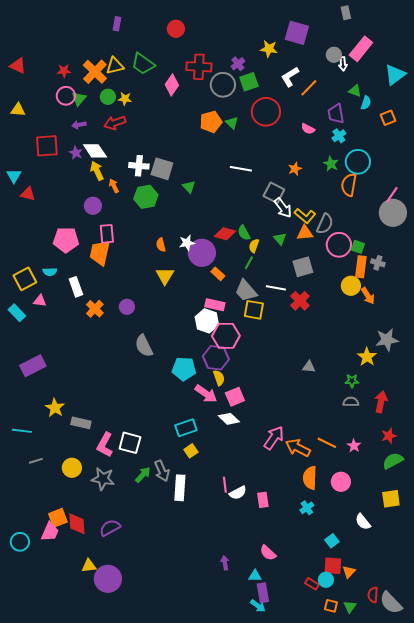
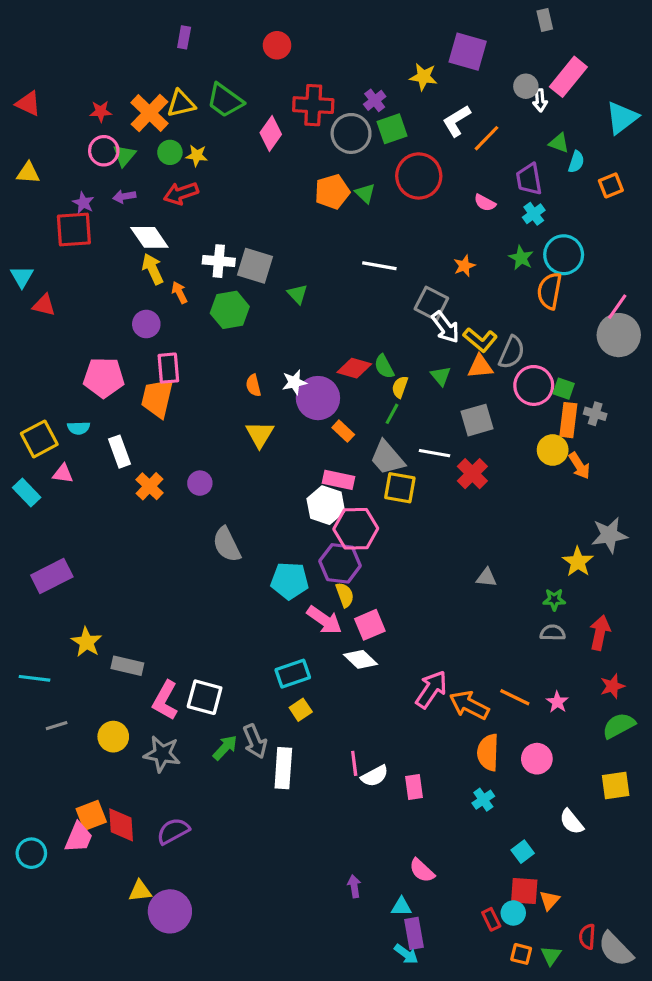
purple star: (76, 153) -> (83, 203), moved
red rectangle: (312, 584) -> (491, 919), turned 32

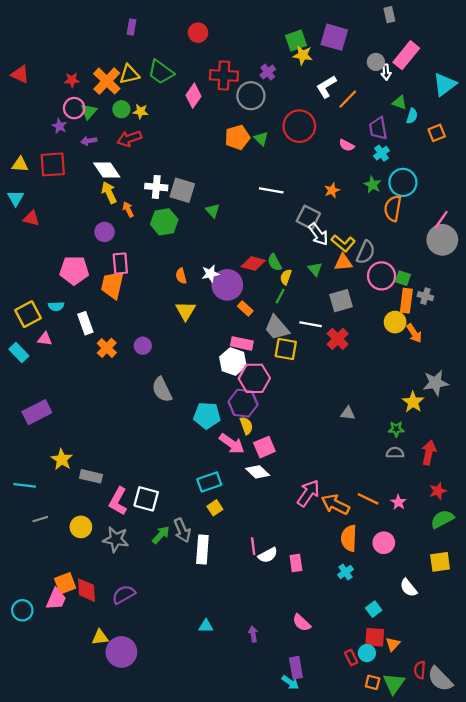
green square: (392, 129) -> (296, 41), moved
yellow triangle: (28, 173) -> (20, 164), moved
purple star: (83, 203) -> (59, 126), moved
cyan triangle: (401, 907) -> (206, 626), moved
green triangle: (551, 956) -> (394, 683), size x1.5

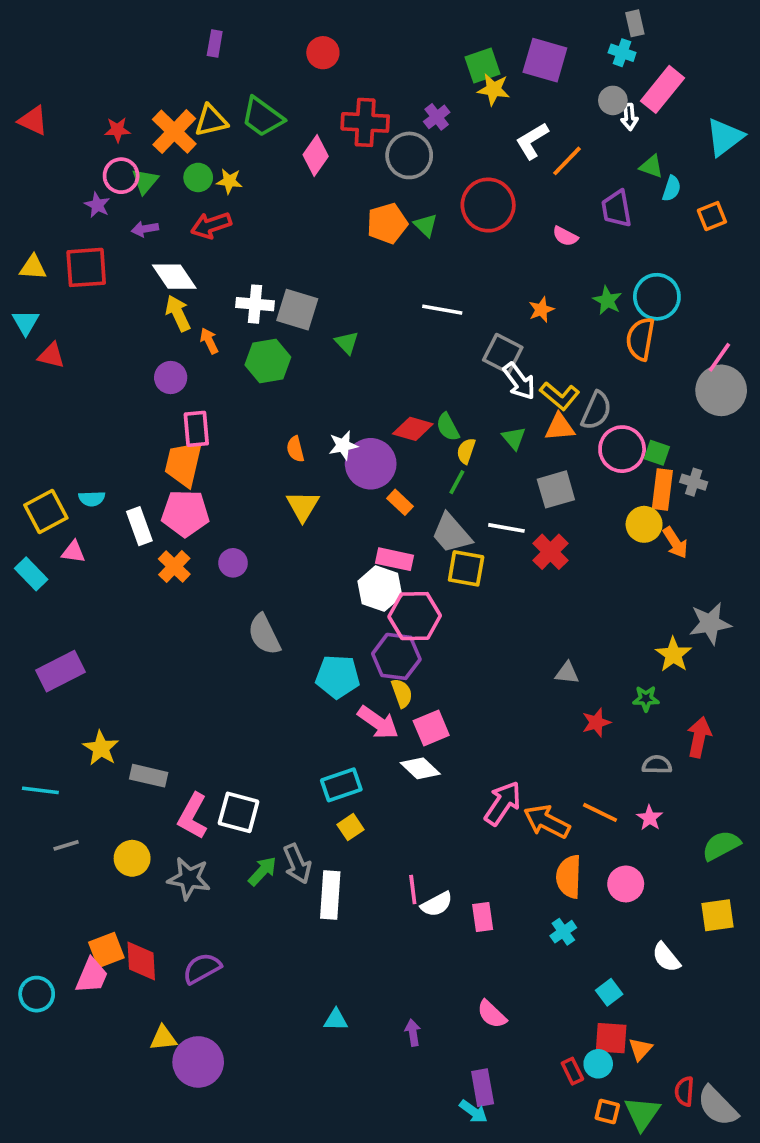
cyan cross: (382, 153) -> (622, 53), moved, turned -35
pink pentagon: (74, 270) -> (185, 513), moved
gray semicircle: (395, 453) -> (657, 765), moved
red star: (438, 491) -> (596, 722), moved

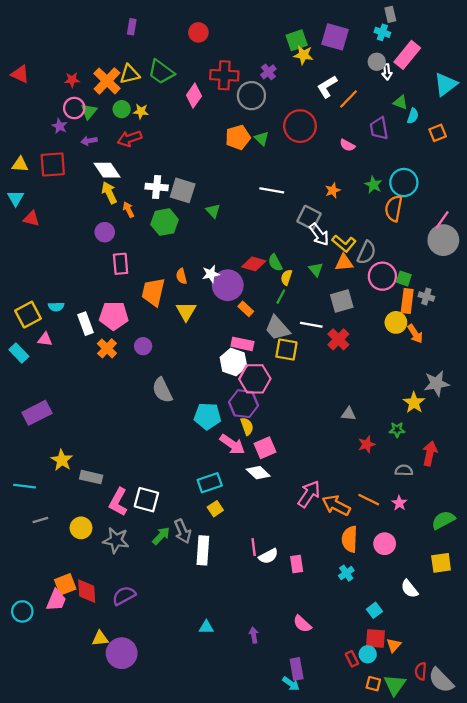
orange trapezoid: (183, 464) -> (153, 292), moved

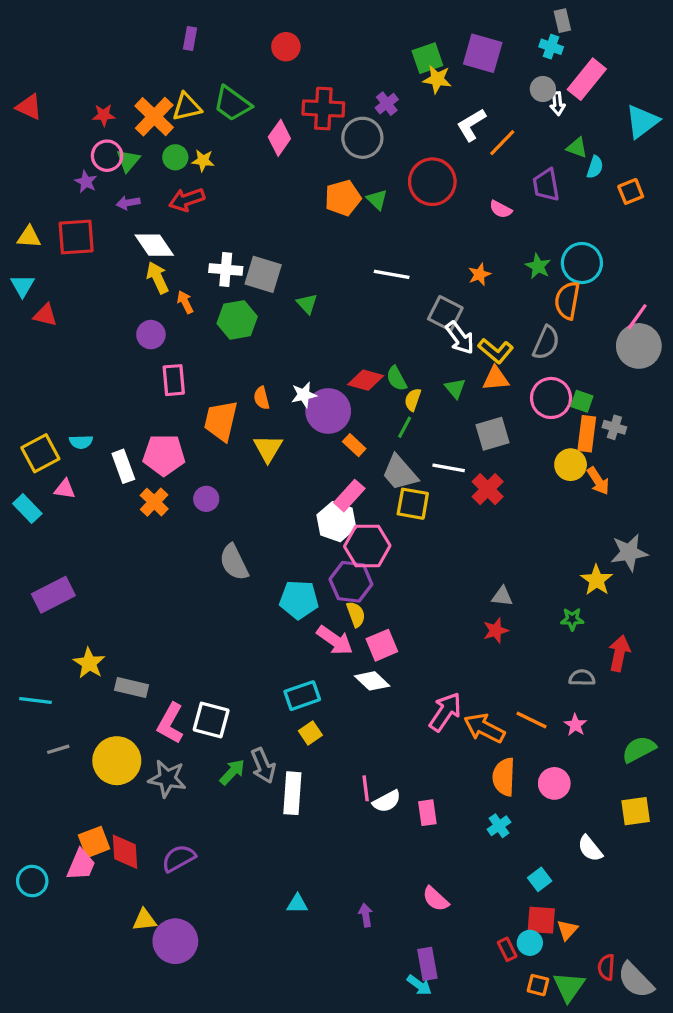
gray semicircle: (367, 252) -> (546, 343), moved
pink rectangle: (242, 344) -> (349, 496), turned -60
red star: (367, 444) -> (496, 631), moved
yellow circle: (81, 528) -> (117, 761), size x1.5

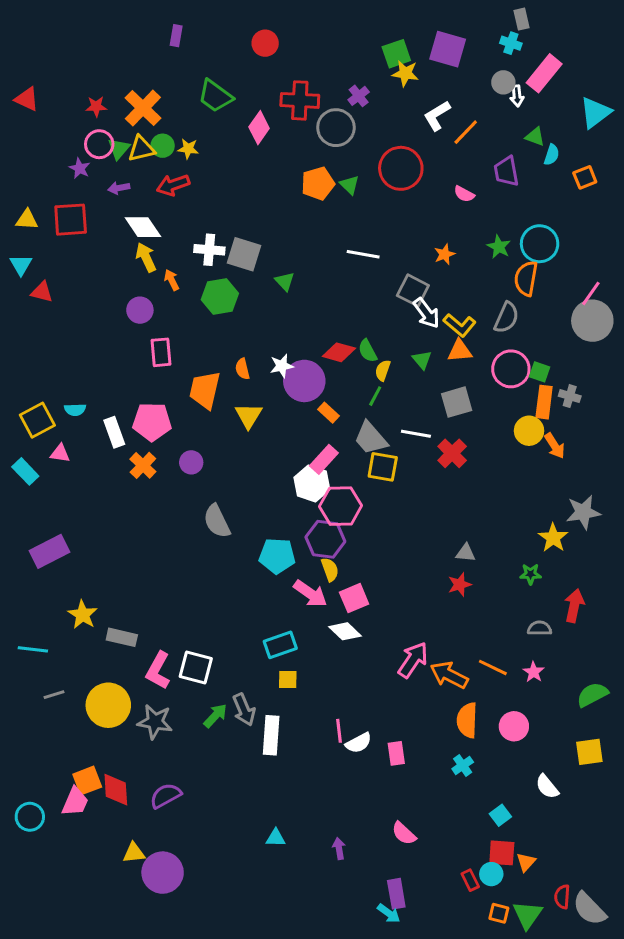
yellow triangle: (187, 107) -> (141, 149), moved
yellow square: (310, 733) -> (288, 680), turned 35

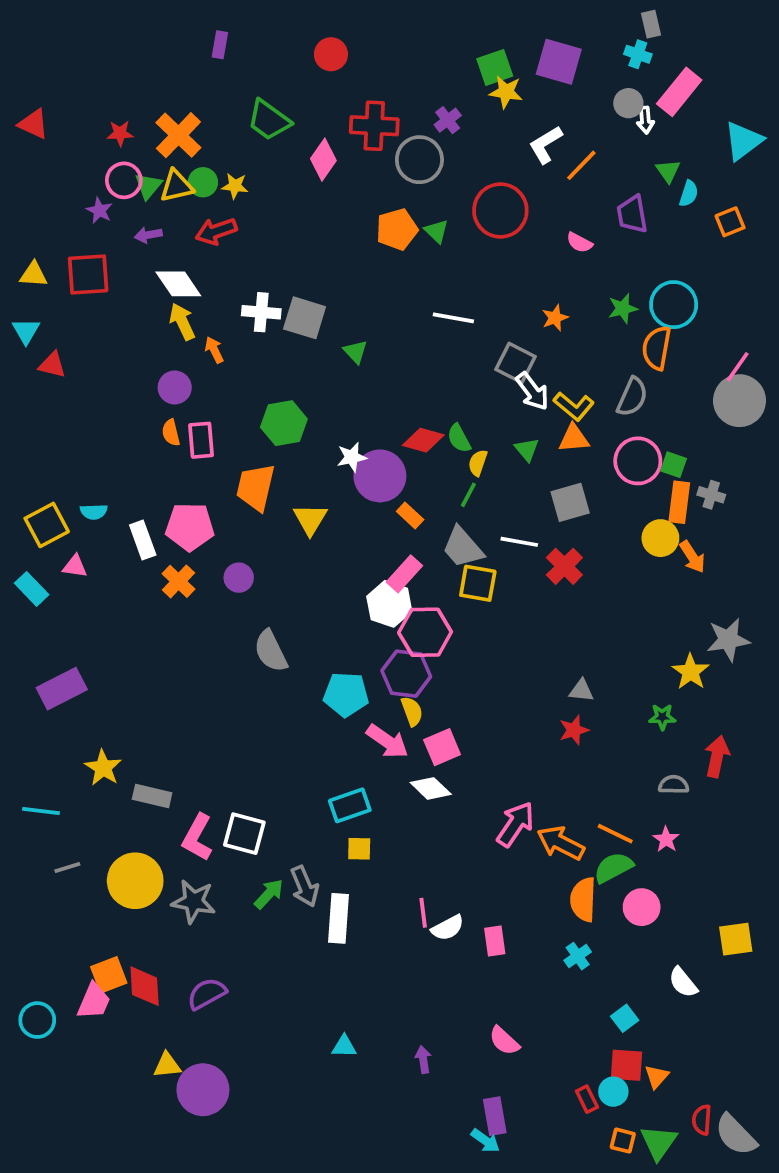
green triangle: (535, 137) -> (668, 171), turned 35
green star: (499, 247) -> (623, 308), turned 30
green hexagon: (220, 297) -> (284, 423), moved
orange semicircle: (242, 369) -> (171, 433), moved
green semicircle: (592, 695) -> (613, 868), moved

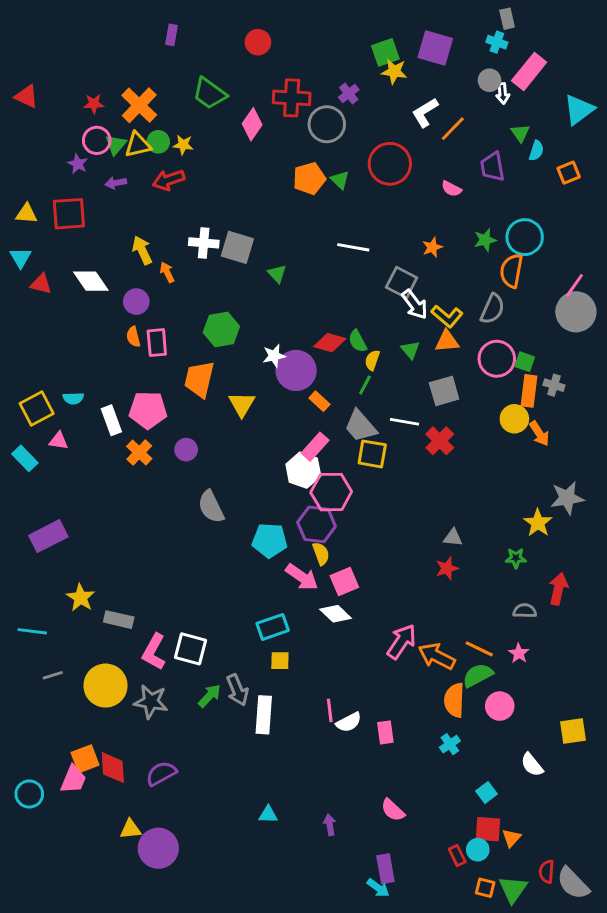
white diamond: (178, 284) -> (91, 281), moved

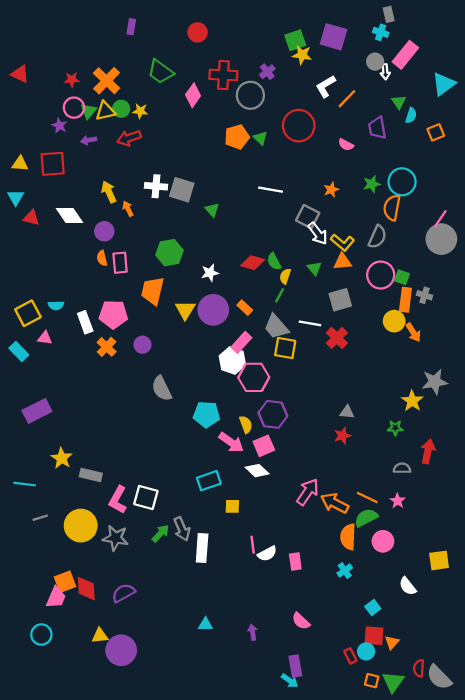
purple circle: (296, 370) -> (213, 310), moved
purple hexagon: (317, 524) -> (273, 414), moved
yellow square: (280, 661) -> (232, 506), moved
cyan circle: (29, 794) -> (41, 635), moved

